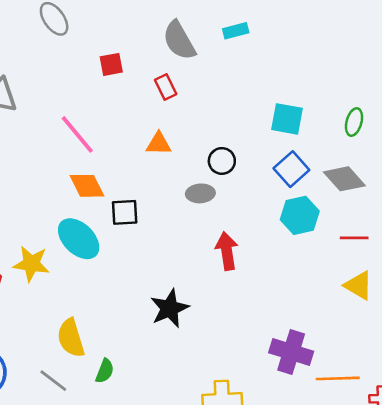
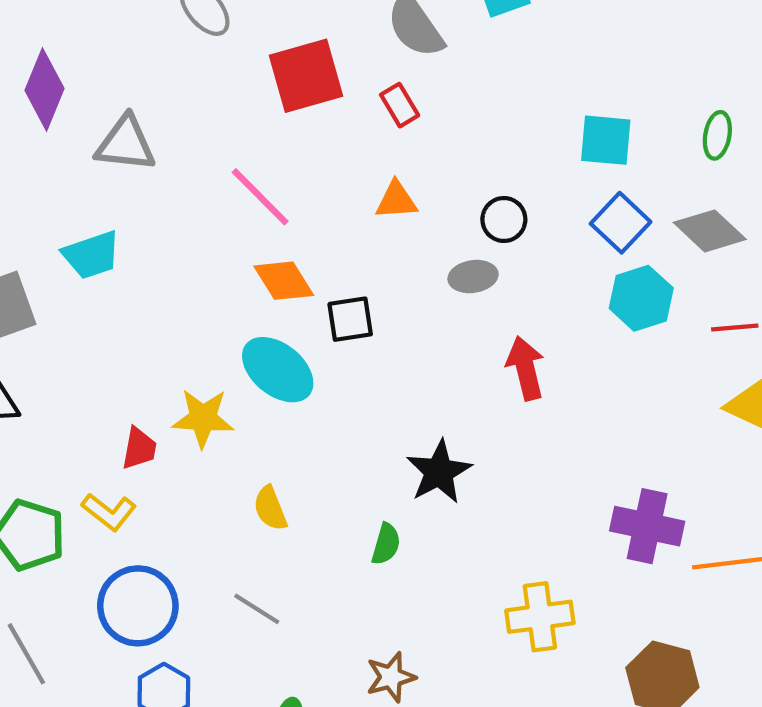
red square: (111, 64) -> (306, 76), size x1.8
yellow semicircle: (71, 338) -> (270, 508), moved, size x0.7
green semicircle: (105, 371) -> (386, 544), moved

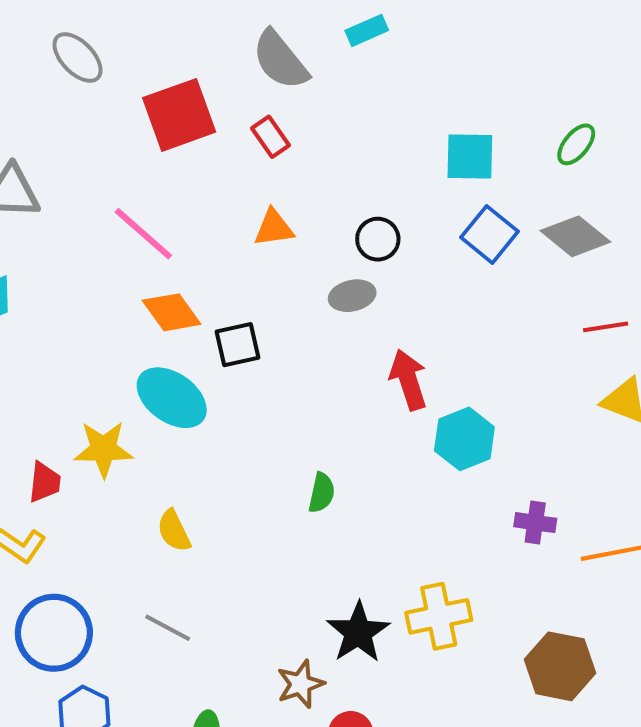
green ellipse: (717, 135) -> (576, 144), turned 33
cyan hexagon: (641, 298) -> (464, 439), moved
black star: (439, 472) -> (358, 632), moved
purple cross: (647, 526) -> (535, 523), size x0.6
green semicircle: (386, 544) -> (322, 493), moved

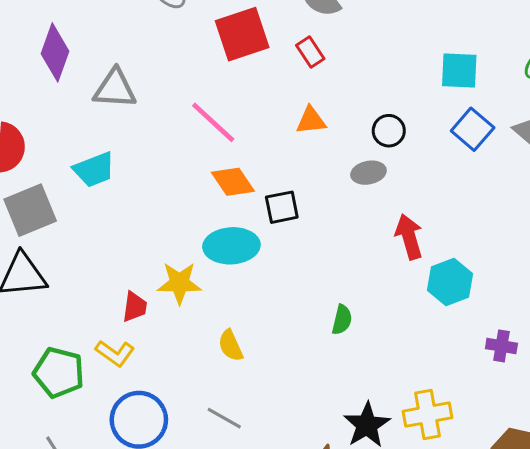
cyan ellipse: (172, 398) -> (231, 246), turned -40

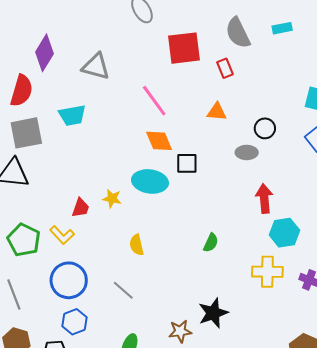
purple diamond: (55, 52) -> (45, 53), moved
yellow star: (179, 283) -> (112, 199), size x0.7
yellow cross: (428, 414) -> (267, 272), moved

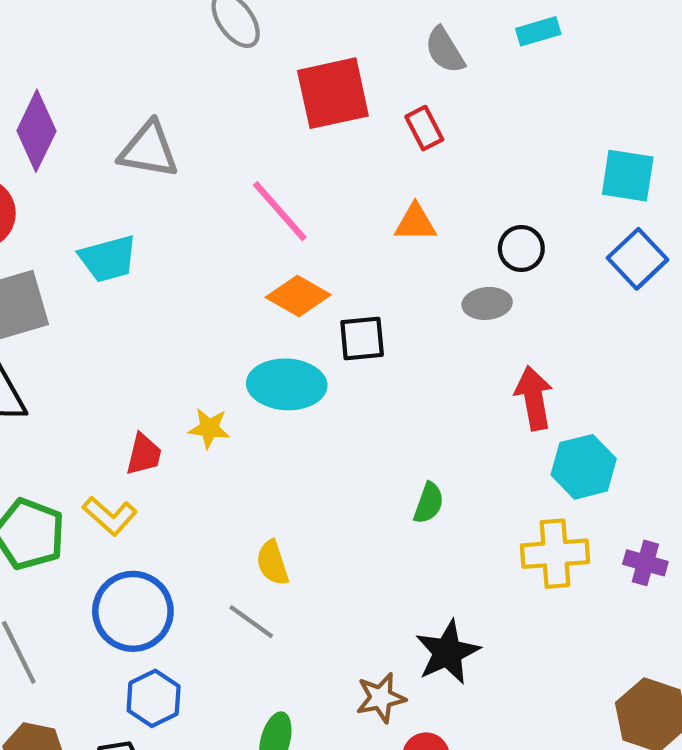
gray semicircle: (238, 33) -> (445, 50), size x0.7
orange diamond: (159, 141) -> (298, 296), turned -32
yellow semicircle: (137, 245) -> (272, 563), moved

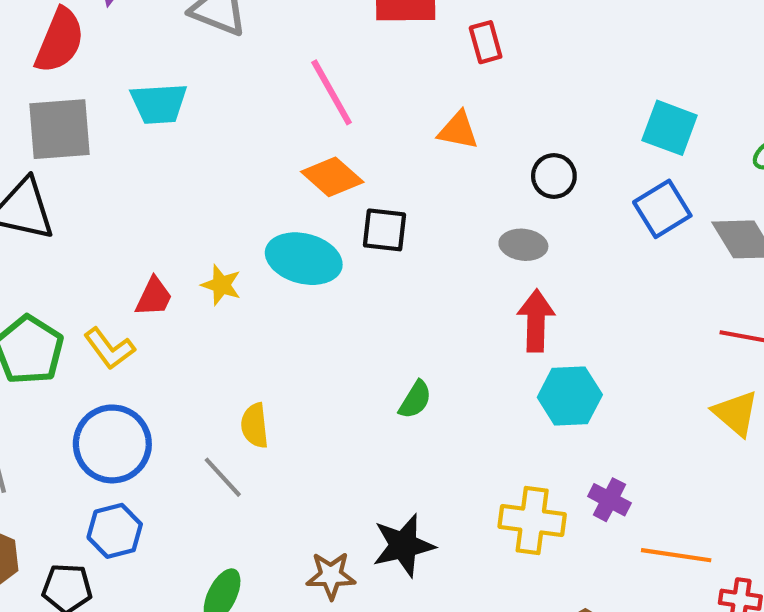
gray ellipse: (487, 303) -> (523, 245), moved
yellow cross: (555, 554) -> (532, 521), moved

